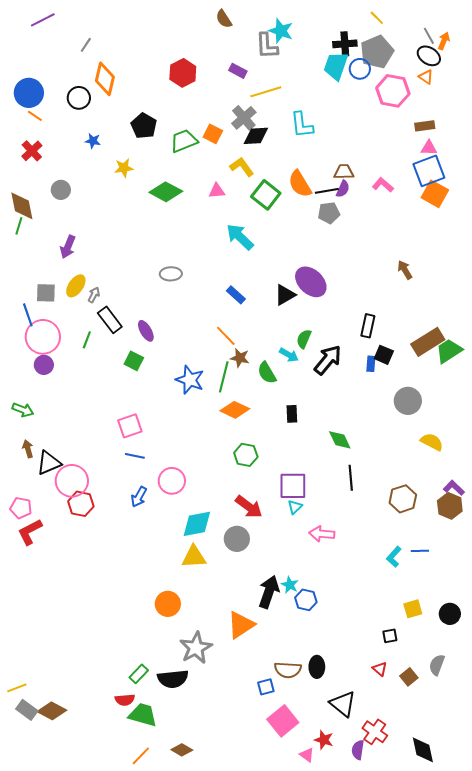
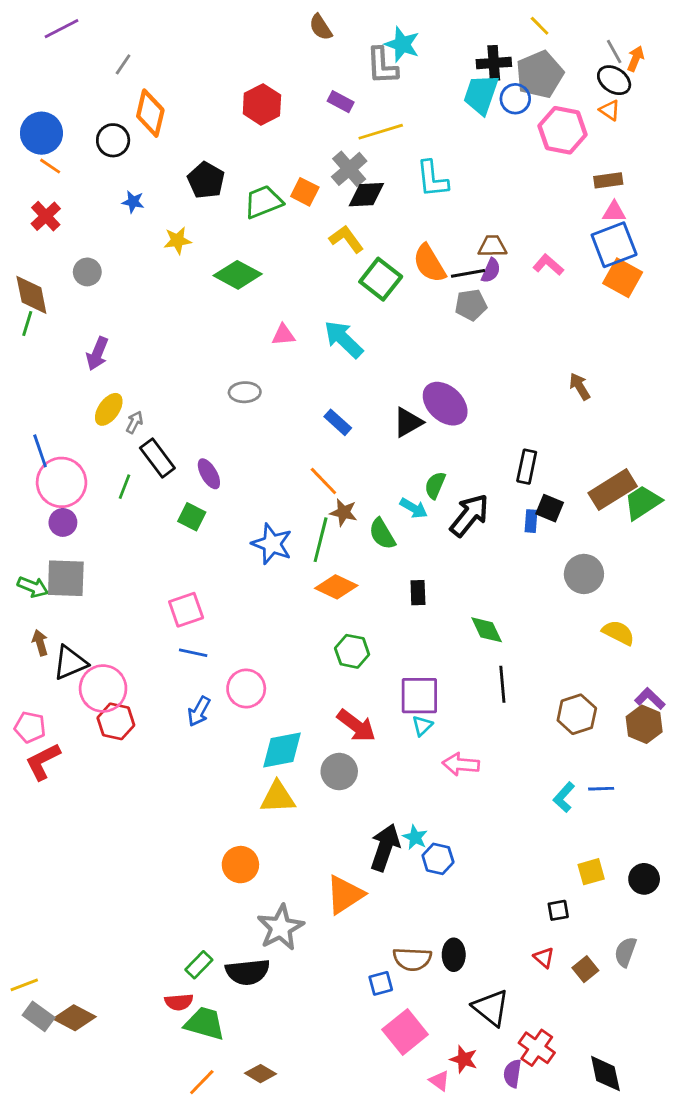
pink triangle: (217, 191) -> (283, 335), moved
gray square: (46, 293) -> (66, 578), moved, size x1.4

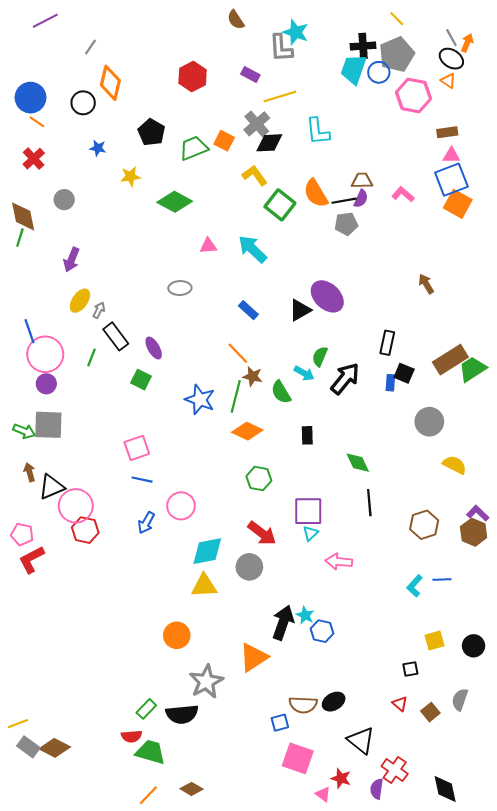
black ellipse: (454, 955) -> (334, 702), turned 60
pink square: (405, 1032) -> (298, 758), turned -32

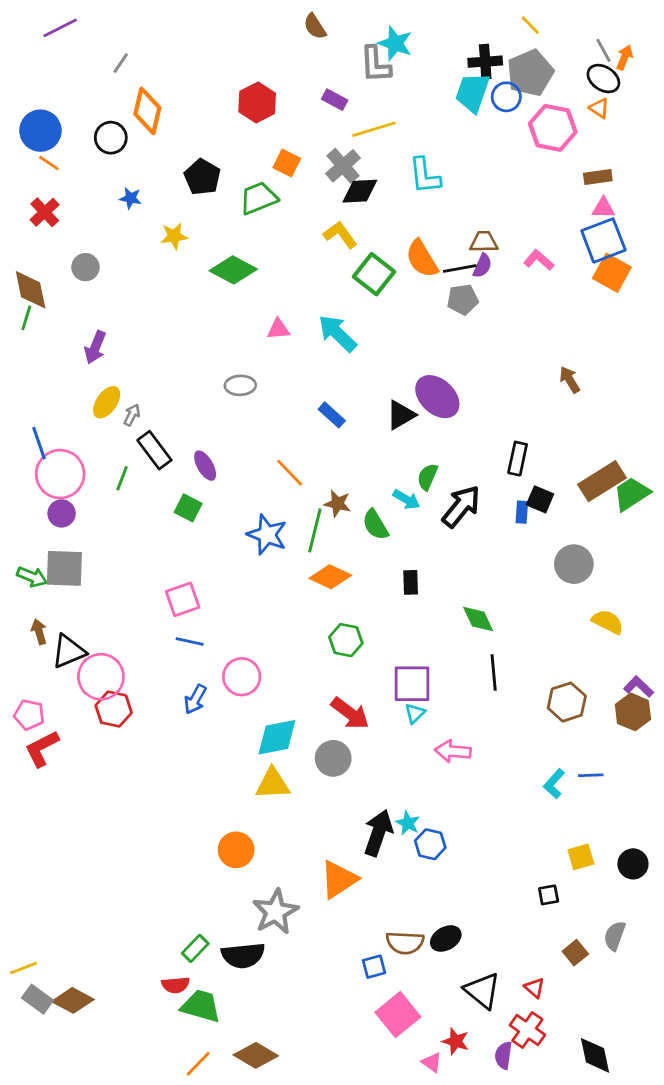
orange square: (224, 141) -> (287, 163), moved
orange line: (238, 353) -> (290, 473), moved
red triangle: (400, 704) -> (534, 988), moved
pink square: (298, 758) -> (398, 1015), turned 32
brown diamond: (192, 789) -> (256, 1055), size x1.4

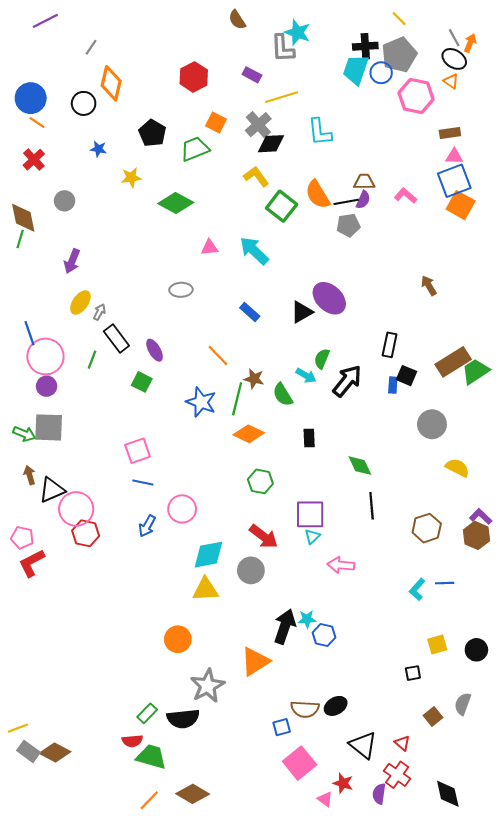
cyan star: (408, 823) -> (307, 619), turned -30

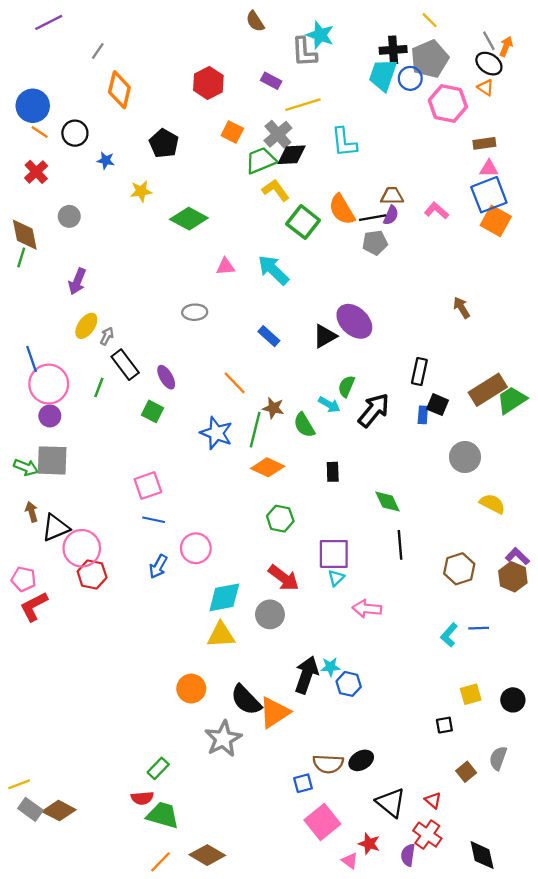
black circle: (84, 103) -> (75, 133), moved
green trapezoid: (195, 149) -> (261, 160), moved
black semicircle: (183, 719) -> (246, 700), moved, turned 52

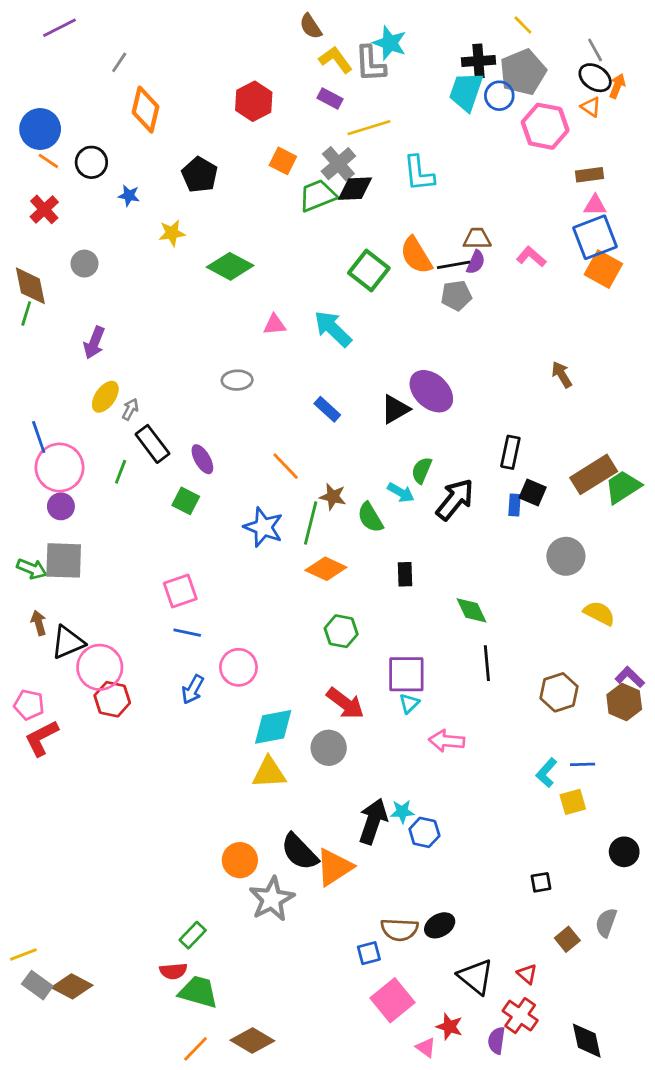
orange arrow: (506, 46) -> (617, 86), moved
yellow L-shape: (276, 190) -> (336, 60), moved
orange circle: (191, 689) -> (240, 860), moved
yellow square: (471, 694) -> (573, 802), moved

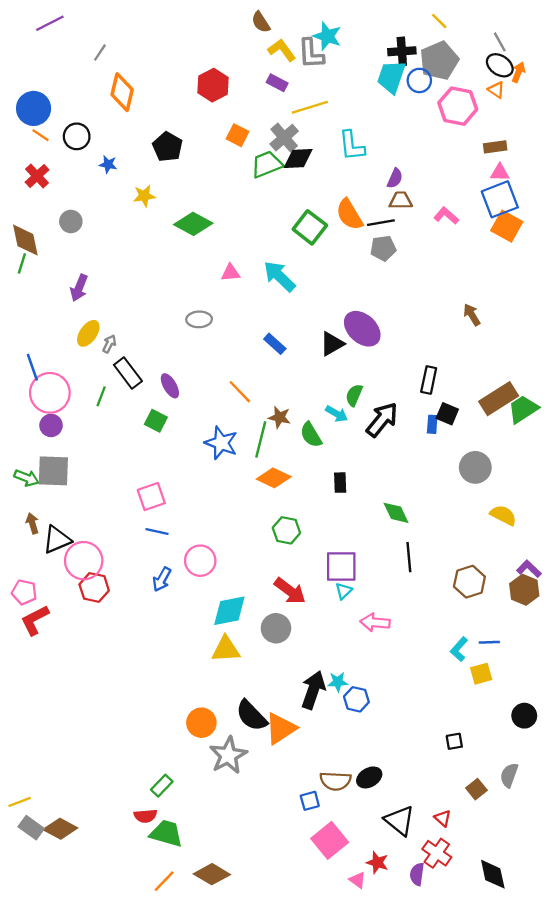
purple semicircle: (476, 262) -> (395, 178), moved

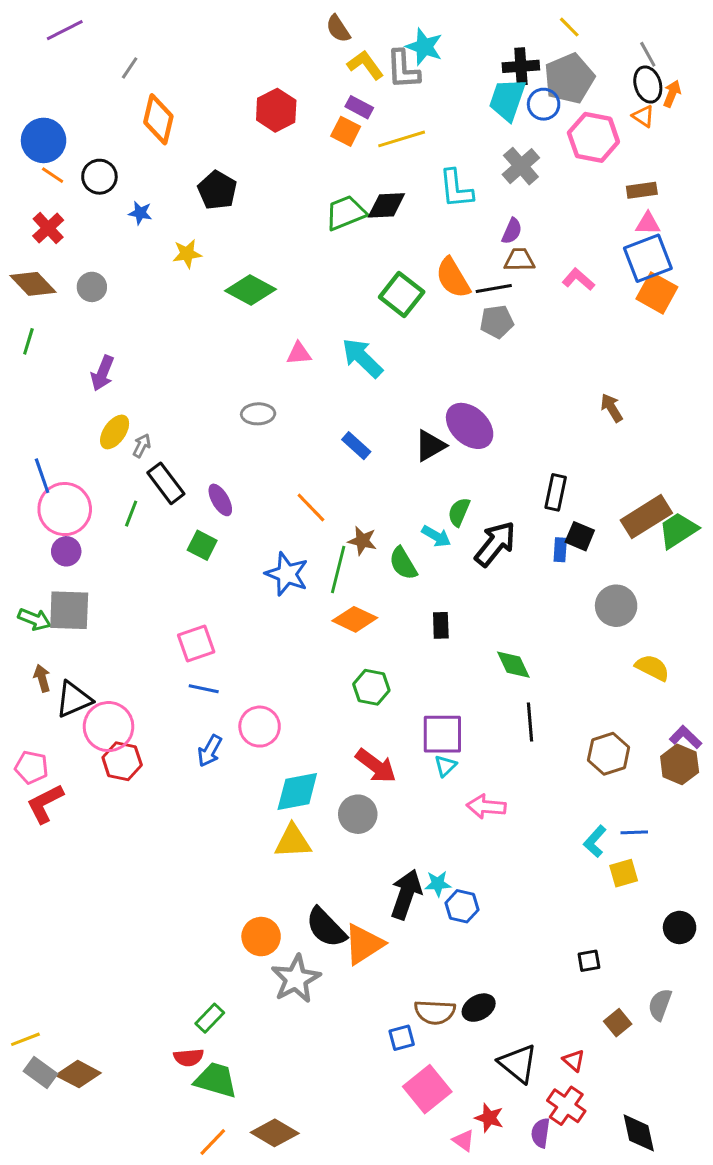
black ellipse: (500, 65) -> (648, 85), turned 40
orange square: (238, 135) -> (346, 131), moved
gray cross: (284, 138) -> (521, 166), moved
brown diamond: (25, 240) -> (33, 284), moved, turned -32

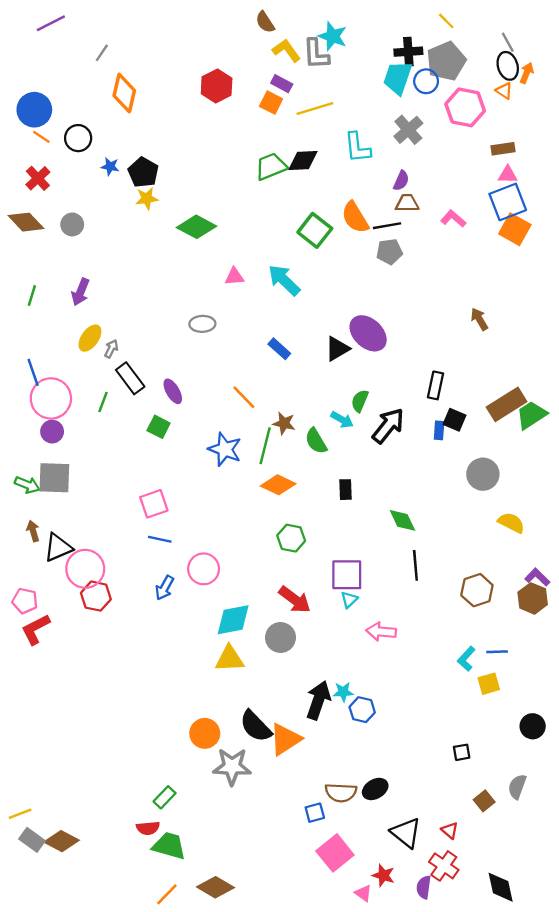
black pentagon: (217, 190) -> (143, 172), moved
green line: (28, 341) -> (32, 295), moved
gray star: (296, 979) -> (232, 767), turned 30

